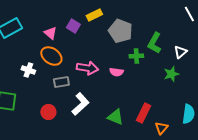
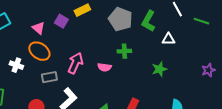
gray pentagon: (120, 31) -> (120, 19), moved
green L-shape: (154, 43) -> (148, 21), moved
white triangle: (180, 52) -> (168, 39), moved, turned 40
pink arrow: (87, 68) -> (75, 63), turned -75

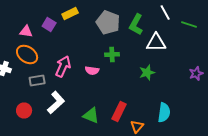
pink triangle: (38, 28) -> (26, 32), turned -32
white triangle: (168, 39) -> (156, 42), size x1.5

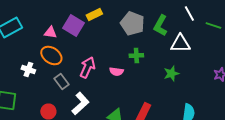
purple square: (49, 24) -> (73, 26), size x1.5
gray rectangle: (37, 80) -> (61, 82), turned 63

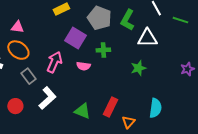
purple square: (73, 26) -> (75, 38), moved

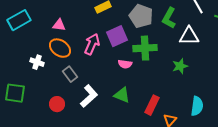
purple square: (75, 38) -> (117, 36), turned 35
green cross: (103, 50) -> (145, 48), size x1.6
pink arrow: (54, 62) -> (92, 44), moved
green triangle: (82, 111) -> (122, 95), moved

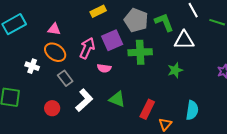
green L-shape: (169, 18) -> (164, 22), turned 130
pink semicircle: (125, 64) -> (104, 68), moved

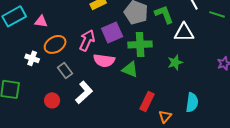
pink triangle: (54, 29) -> (41, 21), moved
orange ellipse: (55, 52) -> (55, 44), turned -65
pink semicircle: (104, 68) -> (104, 60), size x1.5
green triangle: (117, 99) -> (130, 69), moved

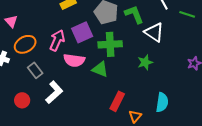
pink triangle: (41, 21) -> (11, 21), turned 40
white triangle: (184, 32) -> (154, 32), turned 35

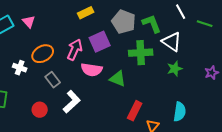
pink triangle: (11, 21) -> (29, 22), moved
green cross: (110, 44) -> (141, 53), moved
green star: (145, 62) -> (175, 69), moved

